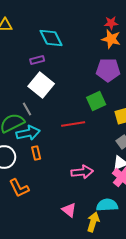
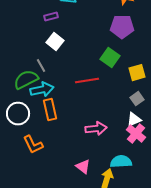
white square: (41, 85) -> (55, 42), size x0.7
green square: (96, 101) -> (110, 58), turned -30
orange rectangle: (36, 153) -> (50, 110), size x1.5

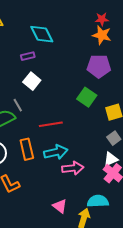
red line: (87, 81) -> (51, 124), moved
cyan arrow: (42, 90) -> (56, 152), moved

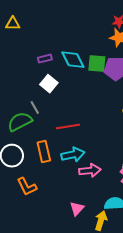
cyan diamond: (42, 34) -> (73, 60), moved
green square: (87, 97) -> (97, 64), moved, turned -30
pink triangle: (60, 206) -> (77, 209), turned 35

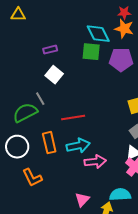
cyan diamond: (73, 60) -> (98, 34), moved
green square: (97, 64) -> (91, 52), moved

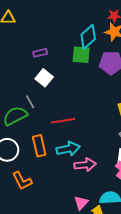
cyan diamond: (98, 34) -> (88, 37), turned 75
pink triangle: (82, 200) -> (81, 203), moved

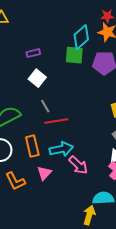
gray line: (30, 102) -> (45, 106), moved
pink arrow: (85, 165) -> (78, 165), turned 50
pink triangle: (81, 203) -> (44, 173), moved

